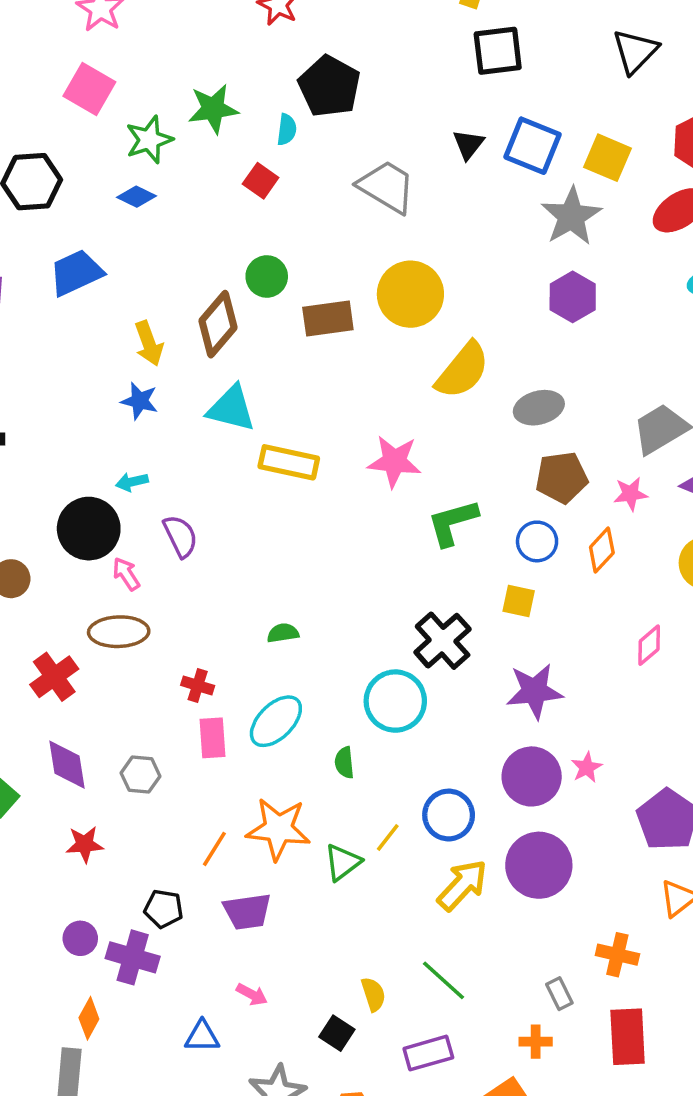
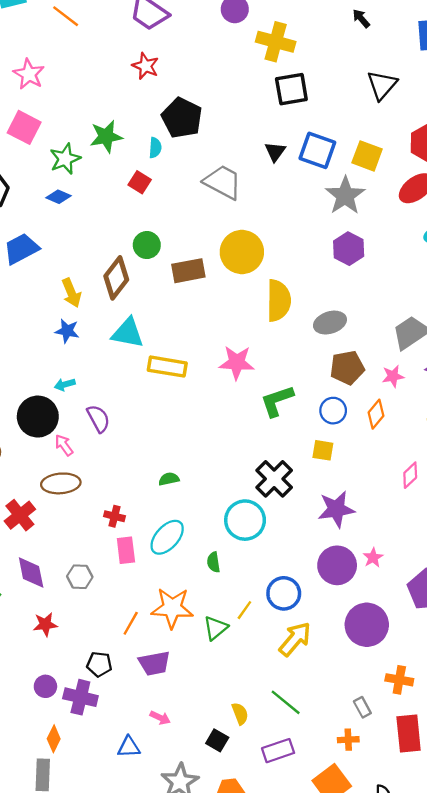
yellow semicircle: (463, 370) -> (279, 300), turned -36
purple circle: (539, 865) -> (367, 625), moved

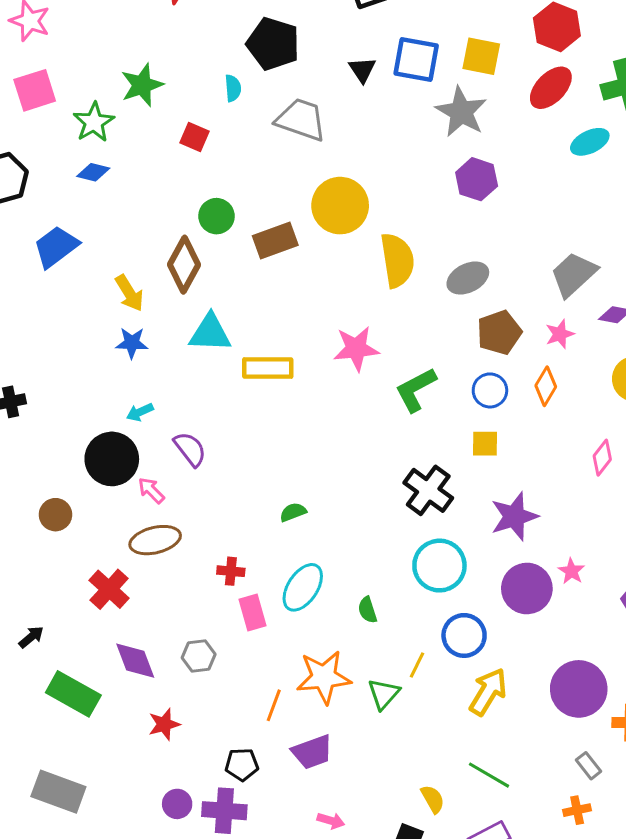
black pentagon: (182, 118) -> (273, 44), moved
pink square: (24, 127) -> (35, 90), turned -36
cyan semicircle: (155, 148) -> (233, 88), moved
cyan circle: (245, 520) -> (439, 566), moved
purple circle: (367, 625) -> (579, 689), moved

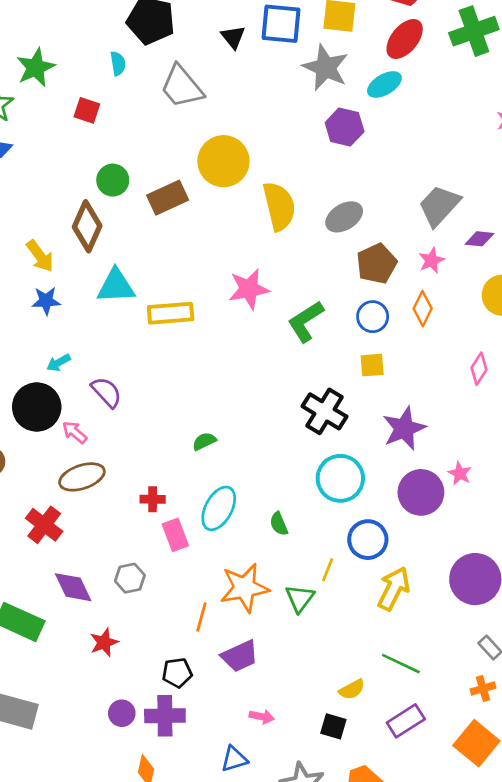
gray trapezoid: (301, 120) -> (182, 87), turned -144
cyan ellipse: (590, 142) -> (384, 84), moved
yellow semicircle: (433, 799) -> (352, 689), turned 96

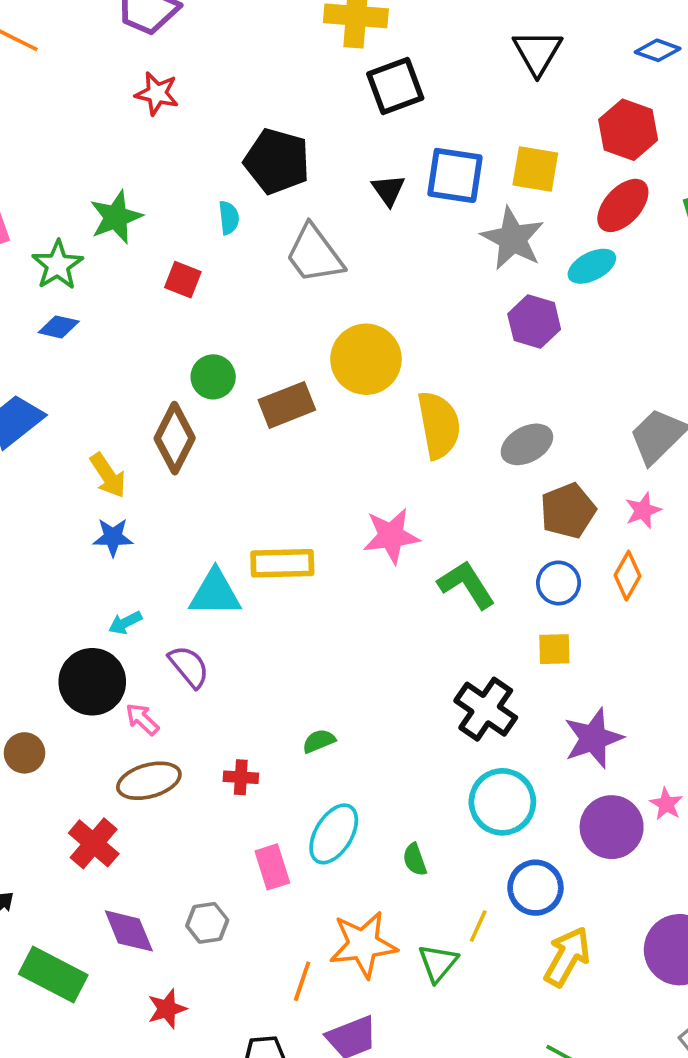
cyan triangle: (116, 286) -> (215, 593), moved
green L-shape: (306, 321) -> (466, 585), turned 87
red cross: (153, 499) -> (241, 777), moved

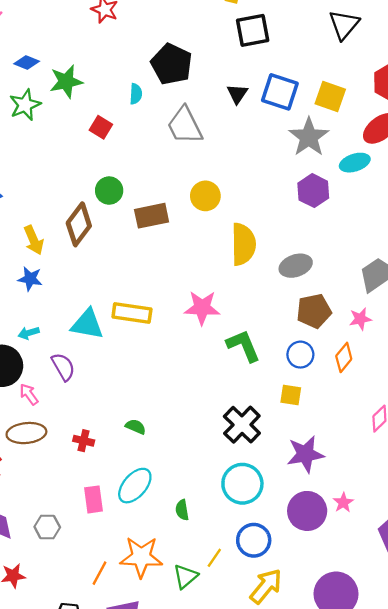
blue diamond: (59, 327) -> (27, 62), moved
yellow circle: (366, 359) -> (205, 196), size x0.7
green semicircle: (319, 741) -> (136, 427), turned 36

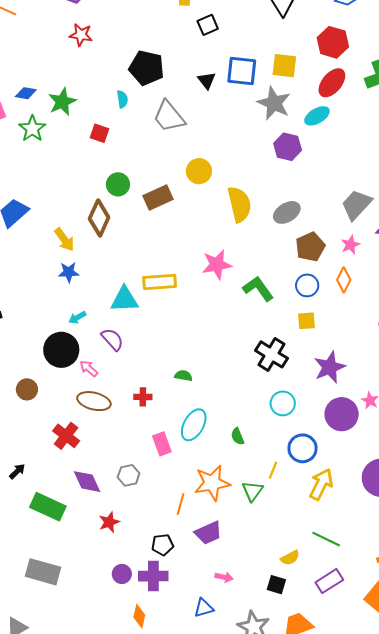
black square: (253, 30) -> (208, 25), size x0.7
brown ellipse: (26, 433) -> (94, 401), turned 32
cyan circle: (242, 484) -> (283, 403), size x0.7

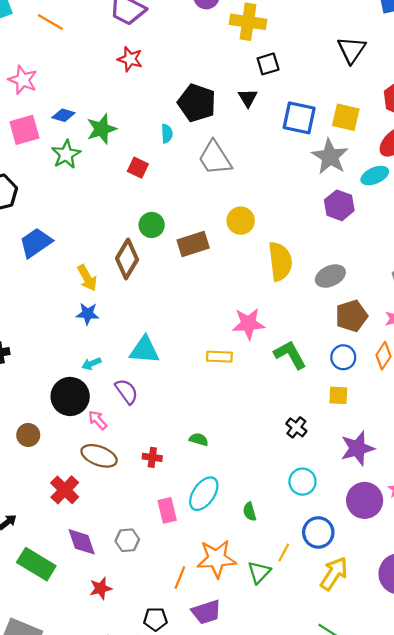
black triangle: (207, 80) -> (248, 98), moved
yellow rectangle: (160, 282) -> (219, 357), moved, size x0.7
black cross: (272, 354) -> (296, 427), size x0.6

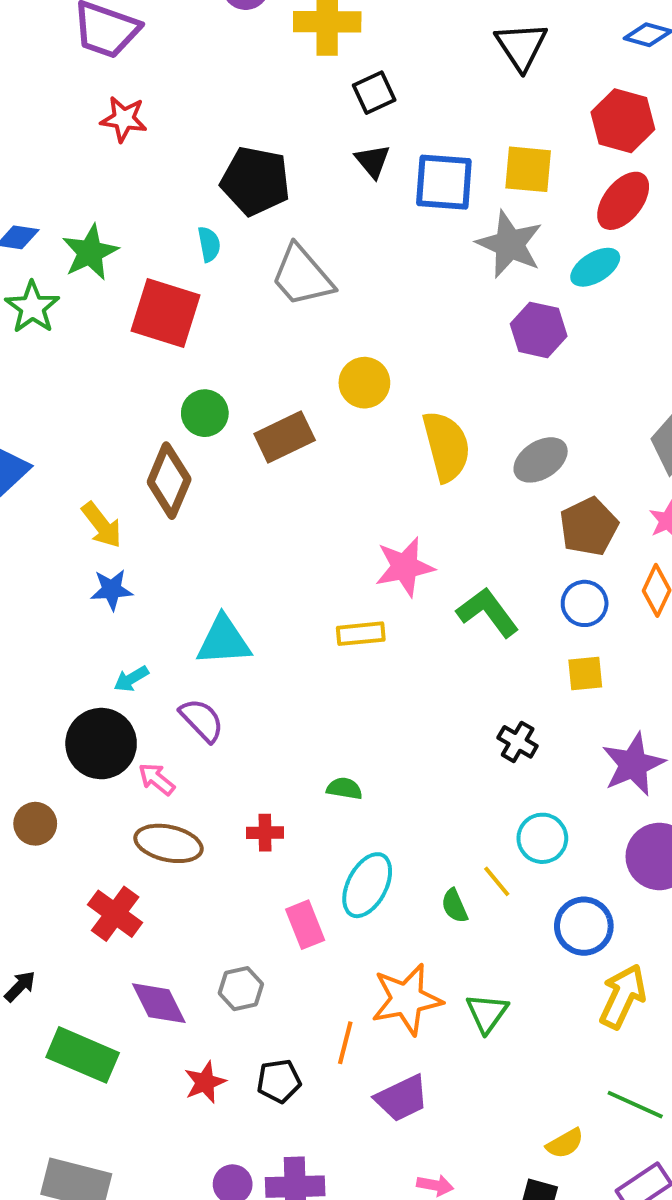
black triangle: (248, 98) -> (373, 161), moved
red square: (138, 168) -> (165, 313), size x1.8
yellow line: (284, 552) -> (497, 881), moved, turned -60
black pentagon: (155, 619) -> (279, 1081), moved

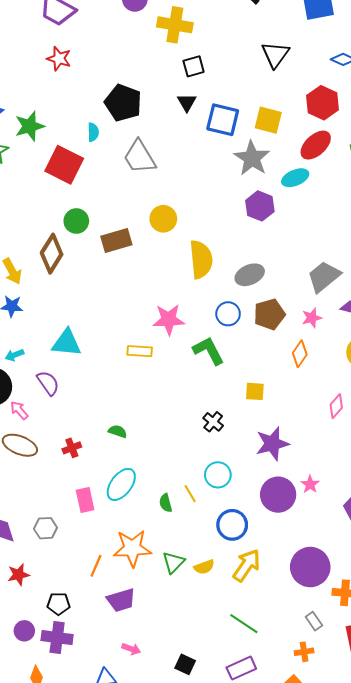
blue circle: (585, 603) -> (228, 314), moved
red cross: (265, 833) -> (72, 448), turned -30
black pentagon: (279, 1081) -> (59, 604), moved
yellow semicircle: (565, 1143) -> (204, 567), moved

